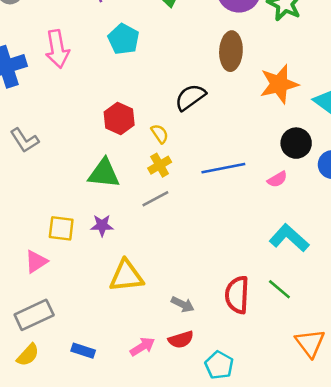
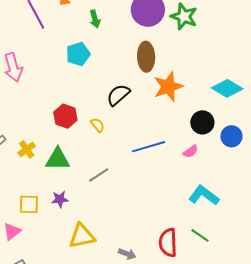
cyan pentagon: (124, 39) -> (78, 54), moved, turned 30
orange star: (279, 84) -> (168, 87), moved
yellow cross: (160, 165) -> (27, 149), moved

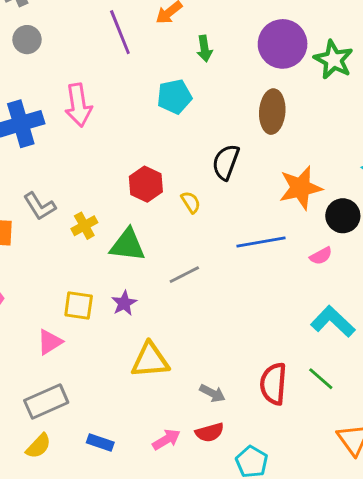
orange star: (168, 87) -> (301, 188), moved
black semicircle: (118, 95) -> (226, 162), turned -35
purple star: (60, 199) -> (124, 303), turned -30

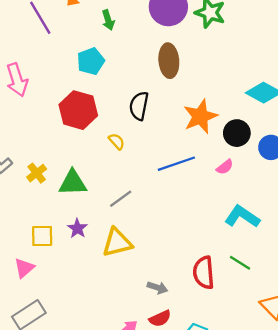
red hexagon: (146, 184) -> (78, 110), moved, size x1.4
yellow triangle: (150, 360) -> (117, 243), moved

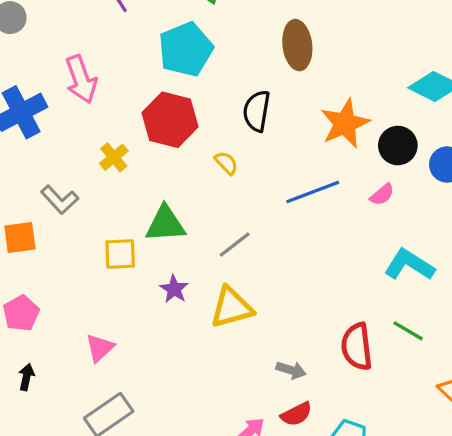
cyan pentagon: (91, 61) -> (186, 49), size x1.4
yellow cross: (37, 173) -> (114, 157), moved
yellow square: (42, 236) -> (120, 254), moved

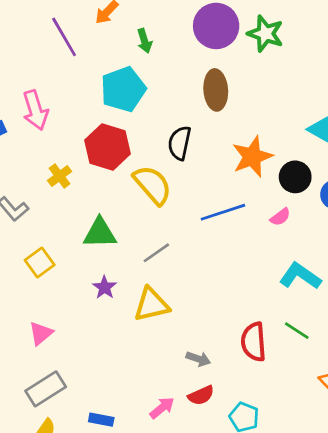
yellow semicircle: (226, 163) -> (152, 185), size x2.0
yellow square: (120, 254) -> (40, 263), moved, turned -36

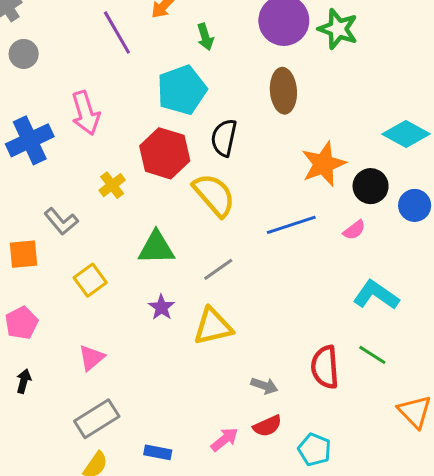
black semicircle: (180, 143) -> (224, 138), moved

